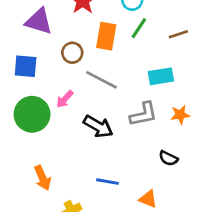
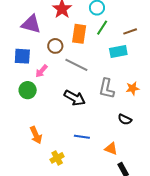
cyan rectangle: (161, 76) -> (118, 52), moved
pink arrow: (65, 99) -> (41, 71), moved
green circle: (32, 114) -> (28, 90), size x0.7
gray L-shape: (143, 114) -> (107, 89), turned 115

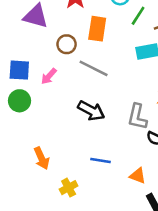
green line: (102, 28) -> (138, 16), moved
blue square: (22, 56) -> (19, 70), moved
gray L-shape: (107, 89) -> (137, 117), moved
green circle: (28, 90) -> (20, 101), moved

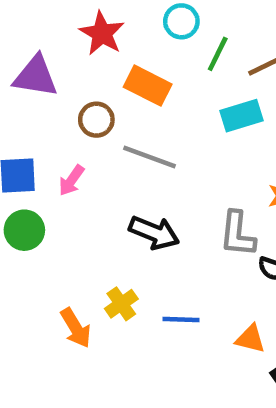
orange rectangle: (97, 29) -> (148, 86), turned -65
yellow cross: (69, 188) -> (121, 304), moved

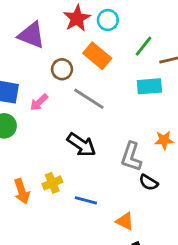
cyan circle: (181, 21) -> (108, 20), moved

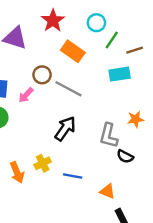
cyan circle: (108, 20) -> (96, 23), moved
brown circle: (62, 69) -> (42, 75), moved
black arrow: (81, 145) -> (65, 129), turned -85

